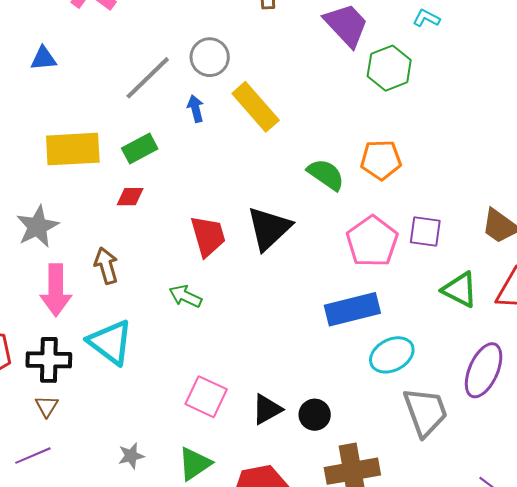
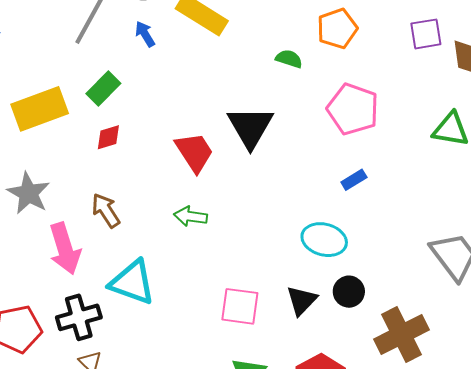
green semicircle: (326, 175) -> (289, 59), size x0.7
purple square: (425, 232) -> (426, 34), moved
blue rectangle: (352, 309) -> (354, 180), size x0.5
cyan ellipse: (392, 355) -> (324, 240), moved, turned 60

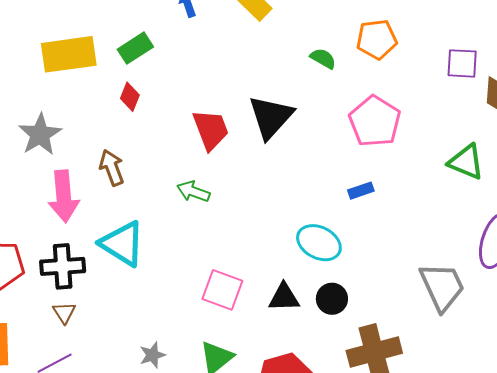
red diamond: (108, 137) -> (130, 97), turned -64
black triangle: (302, 300) -> (284, 297), turned 32

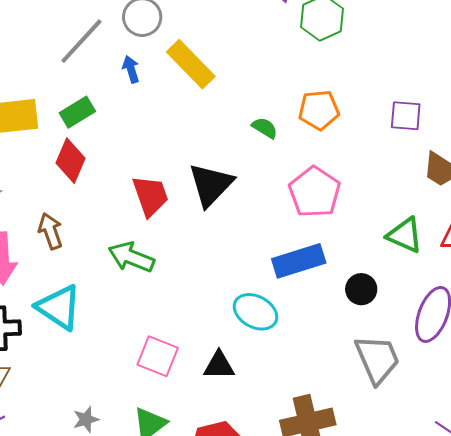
purple square: (462, 63) -> (406, 116), moved
red diamond: (130, 97) -> (71, 161), size x1.5
blue rectangle: (361, 191) -> (299, 261), size x2.0
green arrow: (193, 192) -> (131, 257), size x1.4
black circle: (332, 299) -> (361, 289), moved

